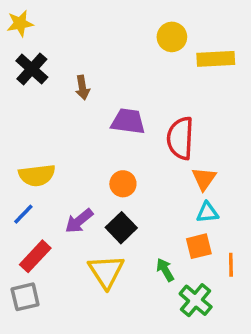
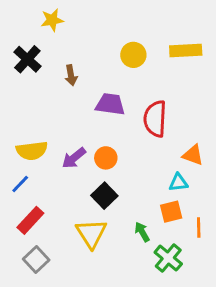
yellow star: (20, 23) -> (52, 20), moved
yellow circle: (172, 37) -> (133, 55), moved
orange triangle: (204, 179) -> (193, 155), moved, turned -45
purple arrow: (79, 221) -> (74, 158), moved
gray square: (25, 297) -> (36, 259), moved, turned -30

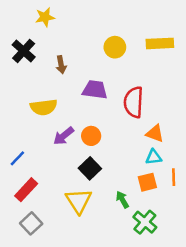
yellow semicircle: (32, 151) -> (44, 107), moved
orange triangle: (193, 155) -> (155, 133), moved
orange line: (199, 228) -> (174, 177), moved

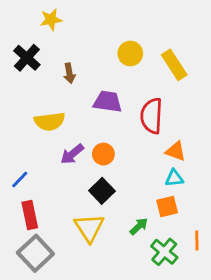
yellow rectangle: (160, 43) -> (174, 65), moved, turned 60
orange line: (174, 177) -> (197, 240), moved
red rectangle: (26, 190) -> (30, 215), turned -55
green arrow: (122, 200) -> (139, 226), turned 77
gray square: (31, 223) -> (35, 253), size x1.4

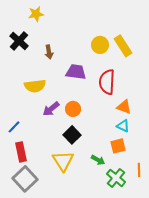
yellow circle: (130, 54) -> (100, 45), moved
cyan triangle: (174, 178) -> (123, 126), turned 32
green arrow: (139, 226) -> (98, 160), turned 72

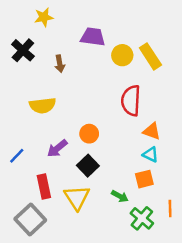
purple trapezoid: (76, 72) -> (93, 37), moved
purple arrow: (51, 109) -> (57, 148), moved
red rectangle: (21, 152) -> (44, 186), moved

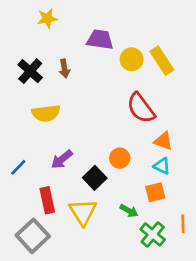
black cross: (23, 50) -> (30, 71), moved
red semicircle: (131, 101) -> (141, 108), turned -40
orange circle: (89, 134) -> (120, 158), moved

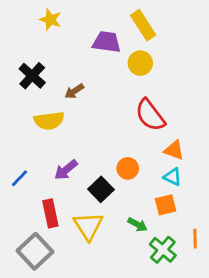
yellow star: (47, 18) -> (50, 20), turned 30
yellow rectangle: (162, 61) -> (143, 25), moved
brown arrow: (64, 68) -> (74, 91), moved, turned 66

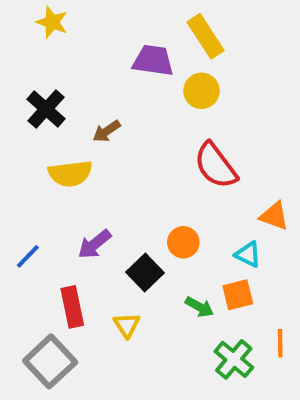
yellow star: (50, 20) -> (52, 22), moved
orange triangle: (174, 150) -> (274, 216), moved
green arrow: (137, 225) -> (199, 307), moved
yellow triangle: (88, 226) -> (127, 325), size x0.6

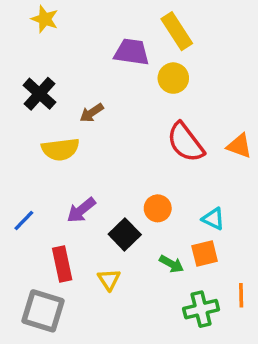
orange triangle: (274, 216) -> (239, 146), moved
green cross: (234, 359) -> (201, 309), turned 36
gray square: (50, 361) -> (43, 311), turned -30

